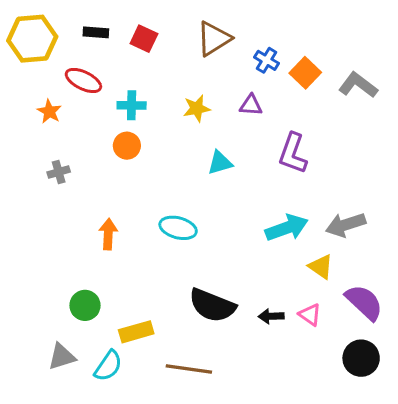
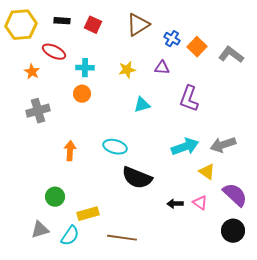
gray cross: (59, 172) -> (38, 111), size x1.6
black semicircle: (212, 305) -> (137, 178), moved

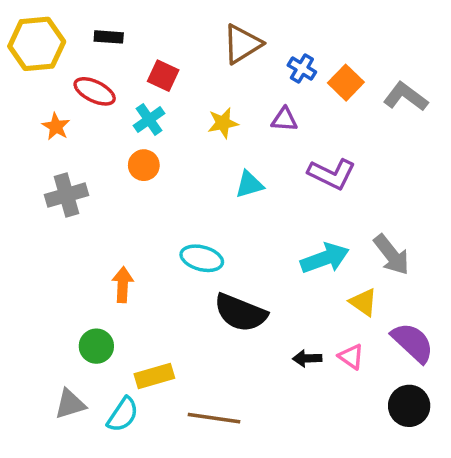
red square: (93, 25) -> (163, 76), moved
cyan cross: (85, 68) -> (149, 119), turned -36
purple L-shape: (189, 99) -> (332, 174), turned -84
gray arrow: (223, 145) -> (392, 255), turned -110
orange arrow: (70, 151) -> (123, 285), moved

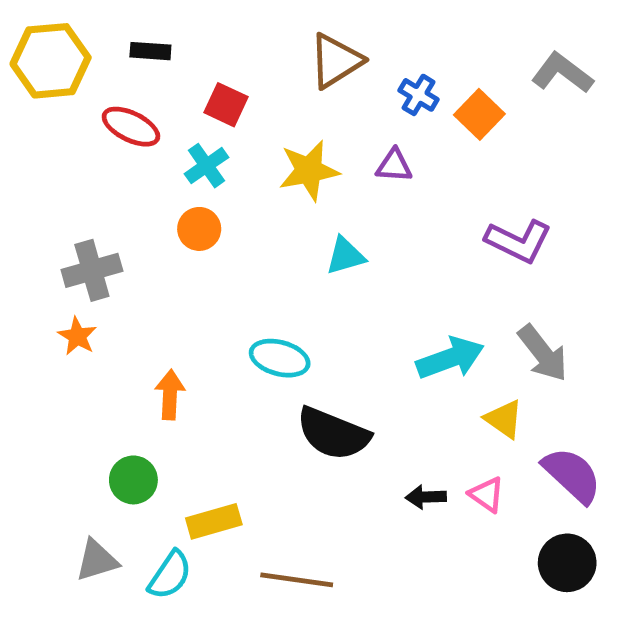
gray L-shape: (406, 97) -> (562, 73), moved
yellow star: (223, 123) -> (309, 170), size x1.4
orange star: (56, 127) -> (77, 336), moved
purple L-shape: (332, 174) -> (518, 241), moved

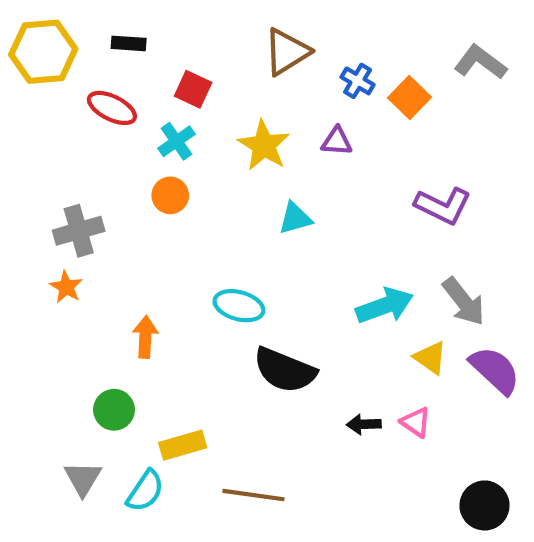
yellow star: (309, 170) -> (264, 145), turned -30
purple semicircle: (572, 475) -> (495, 370), moved
gray triangle: (97, 560) -> (83, 478), turned -42
black circle: (567, 563) -> (484, 505), moved

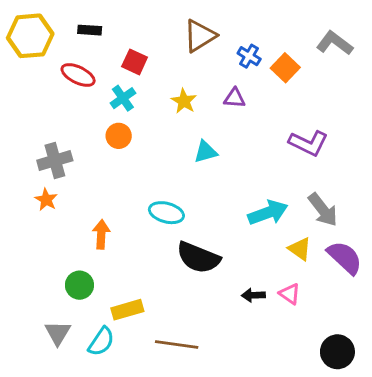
yellow star: (264, 145) -> (184, 101), size x0.7

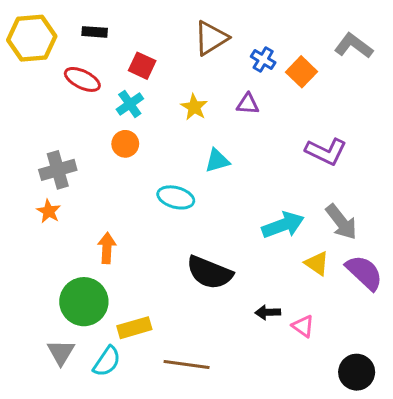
cyan ellipse: (166, 213) -> (176, 197), moved
green circle: (79, 285) -> (84, 302), size x1.6
pink triangle: (290, 294) -> (303, 326), moved

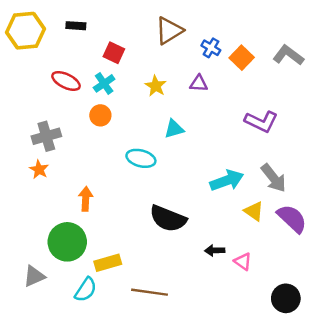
gray L-shape: (354, 46) -> (288, 55), moved
red ellipse: (82, 79) -> (66, 81), moved
gray triangle: (61, 352) -> (34, 276), moved, turned 35

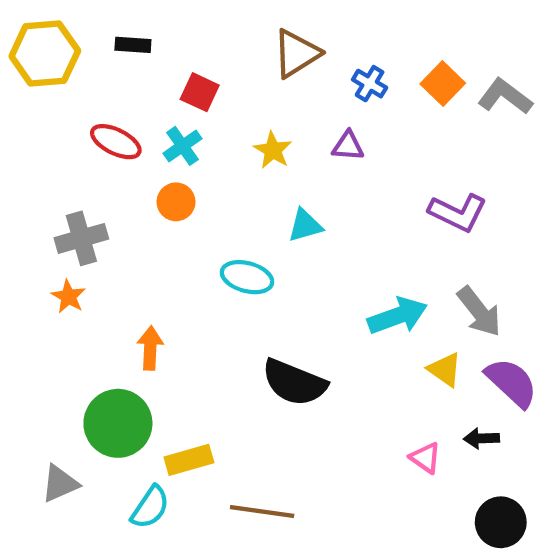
orange square: (242, 58) -> (443, 84), moved
black arrow: (215, 250) -> (481, 438), moved

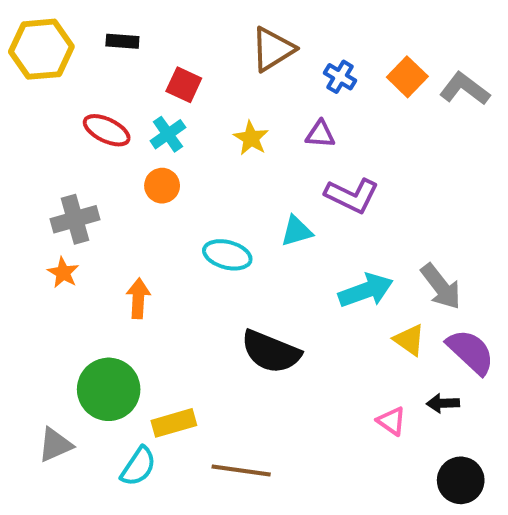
purple L-shape: (458, 213) -> (352, 196), moved
cyan triangle: (305, 226) -> (297, 231), moved
orange arrow: (150, 348) -> (138, 298), moved

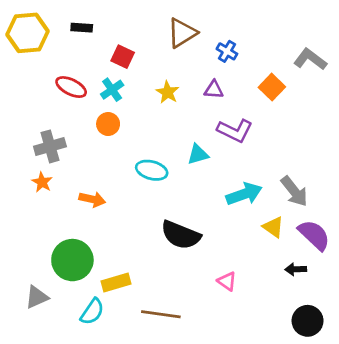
orange square: (407, 77) -> (272, 87), moved
orange arrow: (138, 298) -> (92, 199), turned 100
pink triangle: (391, 421) -> (227, 281), moved

